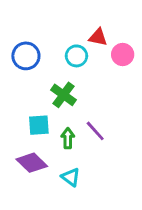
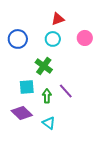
red triangle: (98, 37) -> (58, 19), moved, turned -32

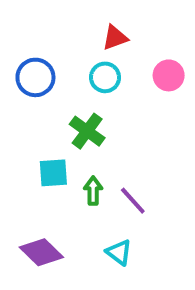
purple line: (66, 91) -> (133, 201), moved
purple diamond: (22, 113) -> (41, 252), moved
cyan triangle: (49, 123) -> (119, 252), moved

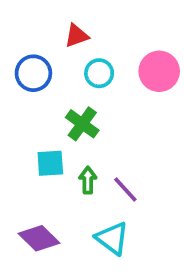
red triangle: (115, 38) -> (77, 36), moved
pink circle: (169, 75) -> (159, 71), size x1.4
cyan triangle: (119, 252) -> (112, 238), size x1.4

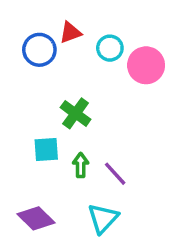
blue circle: (33, 73) -> (39, 50), moved
cyan circle: (99, 73) -> (110, 48), moved
cyan triangle: (112, 238) -> (103, 218), turned 36

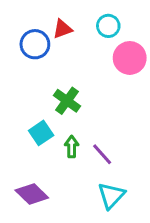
cyan circle: (110, 48) -> (108, 26), moved
cyan square: (46, 150) -> (41, 133), turned -30
cyan triangle: (103, 218) -> (111, 196), moved

